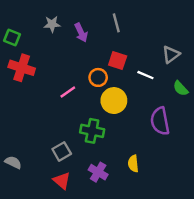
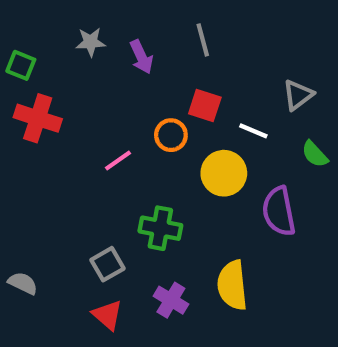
yellow circle: (114, 101) -> (224, 173), moved
yellow semicircle: (133, 164) -> (232, 285), size x1.6

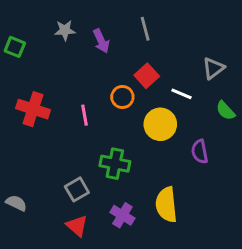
red square: (205, 105) -> (147, 76), turned 30
red cross: (38, 118) -> (33, 109), moved
pink line: (118, 160) -> (85, 115), turned -65
purple semicircle: (279, 211) -> (200, 152), size x0.7

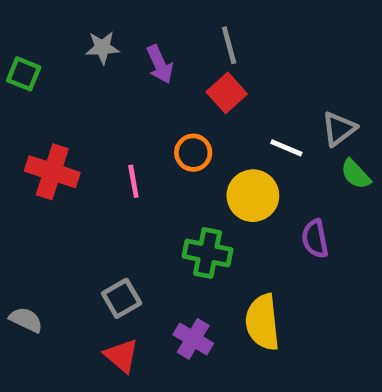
gray triangle: (213, 68) -> (339, 129), moved
red square: (147, 76) -> (227, 93), moved
green cross: (115, 164) -> (208, 253), moved

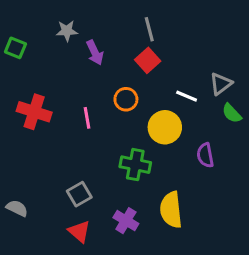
purple arrow: (160, 64) -> (95, 53), moved

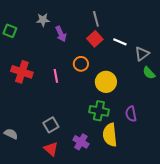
white line: (187, 96) -> (120, 42), moved
purple semicircle: (205, 155) -> (131, 114), moved
green cross: (135, 165) -> (99, 111), moved

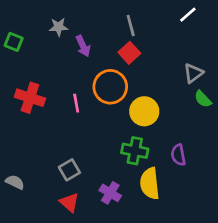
white line: (120, 42) -> (188, 15), moved, turned -64
orange circle: (81, 64) -> (110, 87), size x1.6

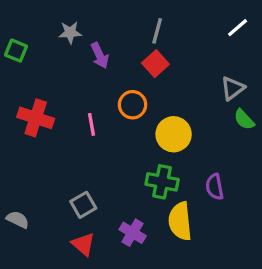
white line: (188, 15) -> (238, 28), moved
gray line: (131, 26) -> (157, 31), turned 30
orange circle: (110, 87) -> (133, 105), size x0.7

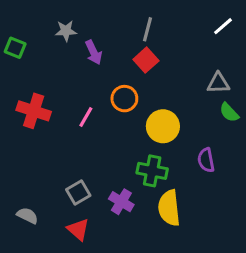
gray triangle: (233, 88) -> (218, 83), turned 35
pink line: (91, 124) -> (86, 117), turned 40
purple semicircle: (215, 187) -> (206, 160), moved
gray semicircle: (18, 220) -> (27, 216), moved
purple cross: (133, 233) -> (121, 202), moved

